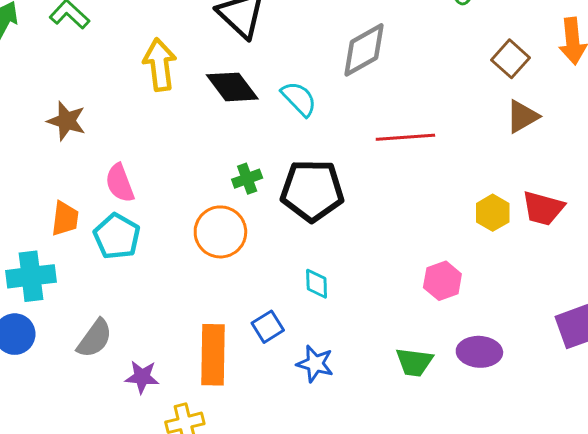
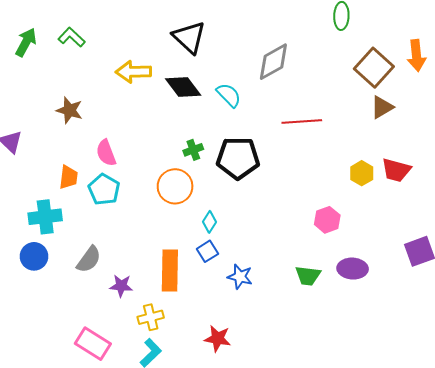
brown square: (510, 59) -> (374, 68), size x1.5
yellow arrow: (160, 65) -> (133, 72), turned -84
cyan diamond: (317, 284) -> (210, 222), moved, turned 35

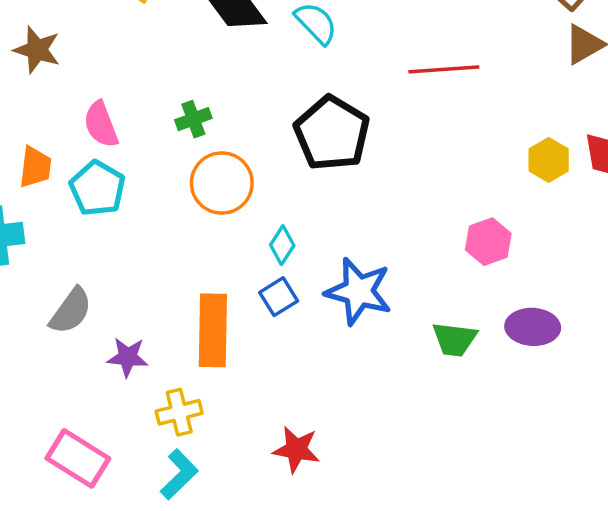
green cross: (193, 150) -> (193, 119), moved
black pentagon: (238, 158) -> (332, 133), turned 30
blue star: (240, 277) -> (359, 291), moved, size x1.5

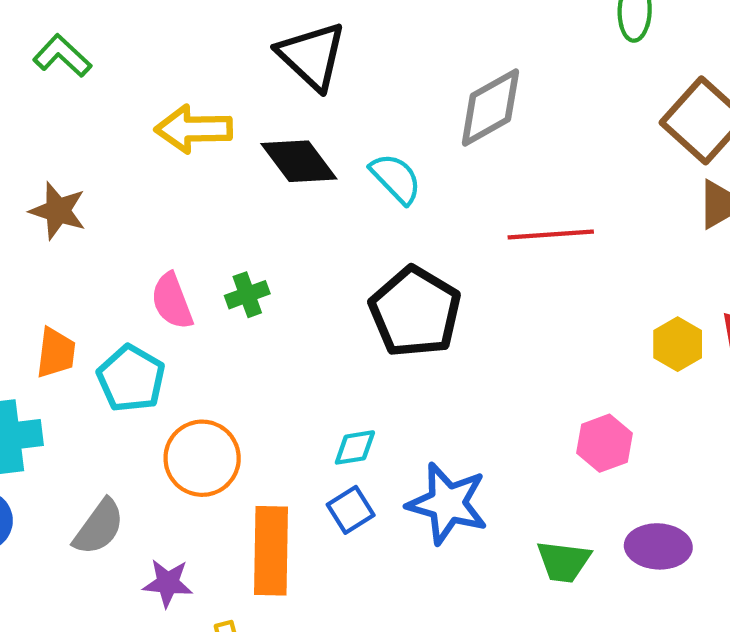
pink semicircle: (101, 124) -> (172, 301), moved
orange circle: (222, 183) -> (202, 458), moved
cyan diamond: (282, 245) -> (355, 447), turned 48

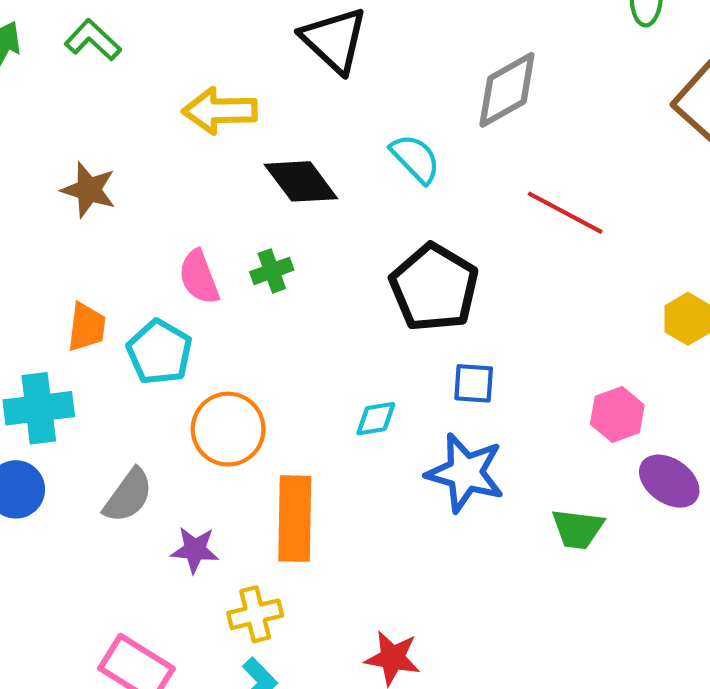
black diamond: (299, 161) -> (301, 181), moved
red line: (551, 234) -> (565, 213), turned 32
blue square: (351, 510) -> (474, 383), moved, turned 36
purple ellipse: (658, 546) -> (669, 481), moved, turned 32

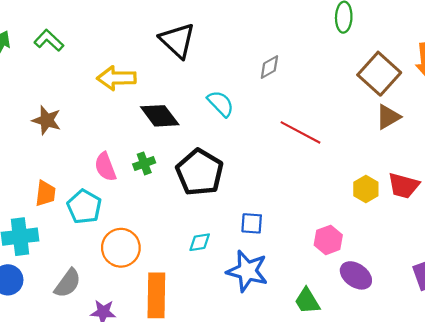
gray diamond: (507, 90) -> (269, 67), size x0.6
black pentagon: (434, 288) -> (200, 172), moved
green trapezoid: (578, 529) -> (307, 301), turned 52

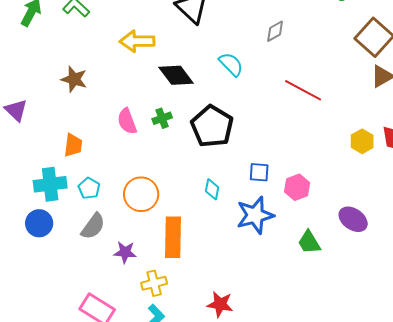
cyan pentagon: (84, 207) -> (89, 188), moved, size x0.7
pink hexagon: (328, 240) -> (297, 187), moved
cyan diamond: (200, 242) -> (212, 189), turned -70
blue star: (247, 271) -> (255, 215), turned -30

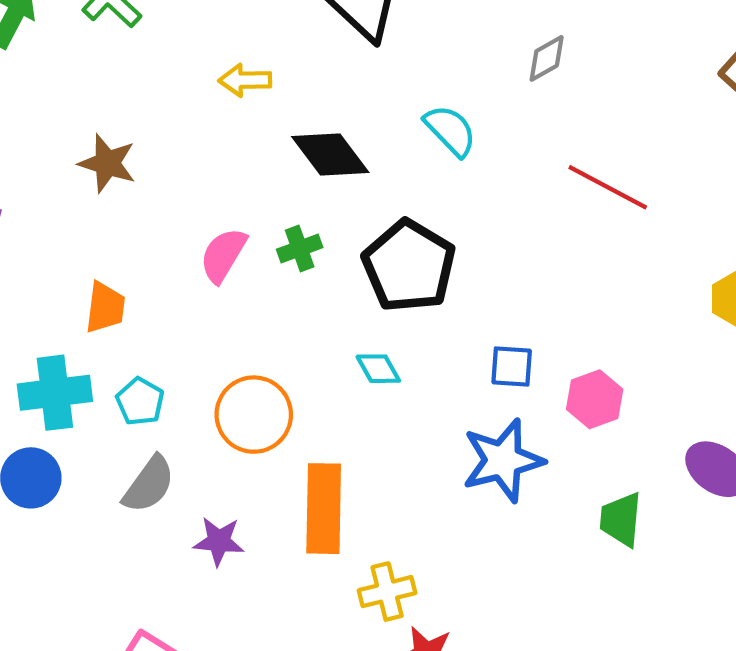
yellow arrow: (137, 41) -> (245, 80), size x0.7
pink semicircle: (127, 121) -> (223, 255), turned 52
cyan diamond: (212, 189) -> (378, 369), moved, turned -40
green trapezoid: (309, 242) -> (621, 519), turned 36
yellow cross: (154, 283) -> (387, 592), moved

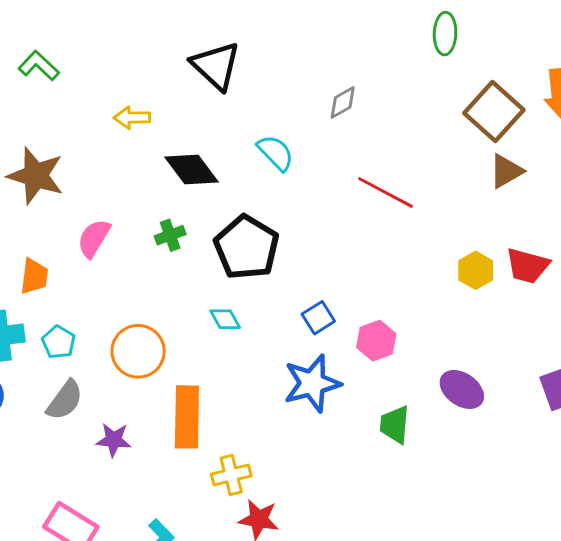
brown star: (107, 163) -> (36, 176), size x1.4
pink semicircle: (223, 255) -> (94, 238), moved
blue square: (512, 366) -> (318, 318), turned -36

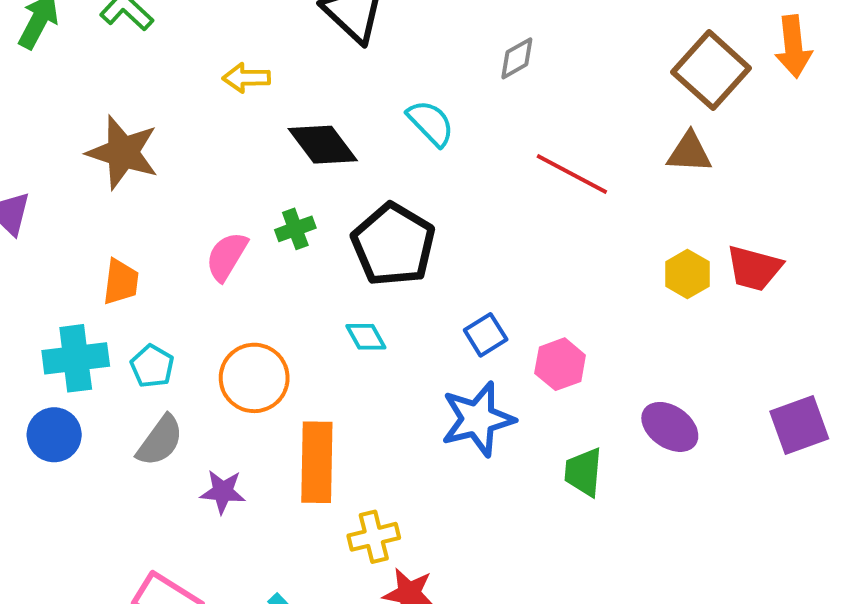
brown triangle: (506, 171) -> (689, 152), moved, turned 33
pink semicircle: (94, 238) -> (227, 256), moved

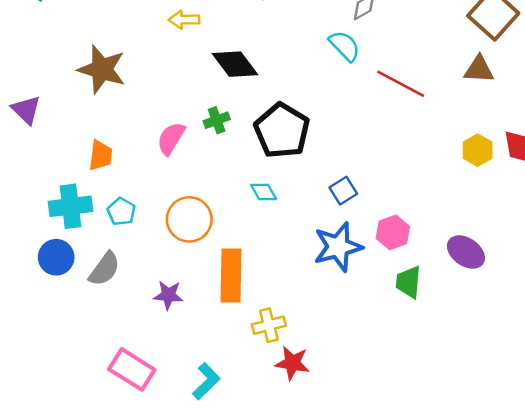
cyan semicircle: (431, 123) -> (345, 46), moved
pink hexagon: (560, 364) -> (393, 232), moved
gray semicircle: (160, 441) -> (104, 269), moved

